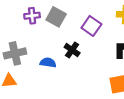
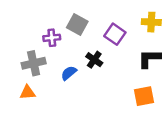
purple cross: (32, 16) -> (52, 38), moved
blue semicircle: (48, 63) -> (69, 73), turned -49

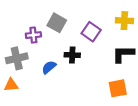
black cross: (94, 60) -> (72, 55), turned -32

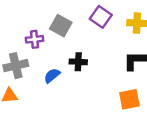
purple square: (91, 32) -> (101, 17), moved

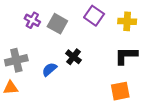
purple cross: (34, 39) -> (32, 20), moved, turned 35
black cross: (78, 62) -> (73, 57), turned 35

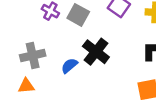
black cross: (73, 57) -> (96, 52), size x1.5

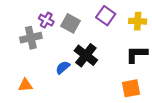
gray cross: (33, 55) -> (31, 38), moved

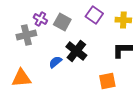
orange triangle: (25, 85) -> (21, 78), size x1.5
orange square: (131, 88) -> (107, 81), moved

